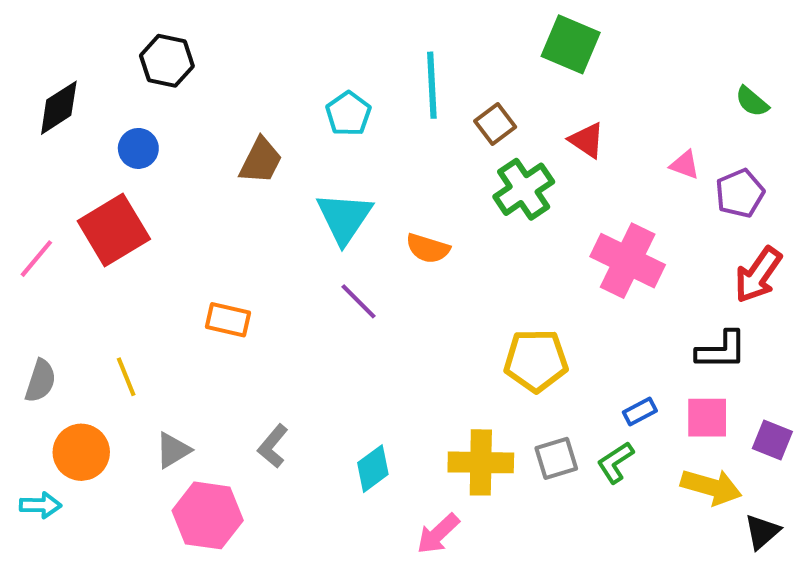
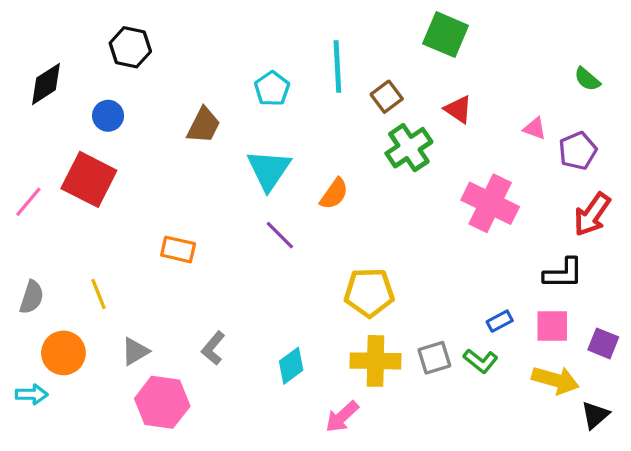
red square: (114, 230) -> (89, 179), turned -32
orange semicircle: (428, 248) -> (334, 194), turned -72
yellow pentagon: (536, 360) -> (369, 292), moved
green L-shape: (615, 462) -> (481, 361), turned -108

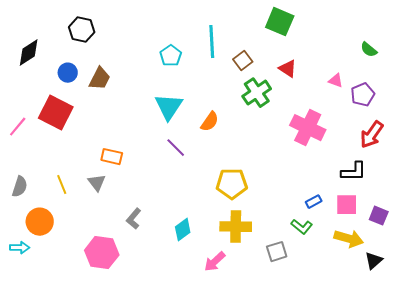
brown trapezoid: (204, 125) -> (100, 79), moved
gray triangle: (135, 351) -> (97, 183), moved, turned -36
gray square: (434, 358) -> (277, 252), moved

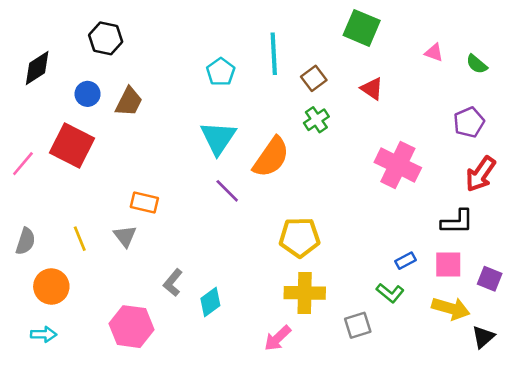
pink triangle: (336, 81) -> (434, 53), moved
green cross: (257, 93) -> (316, 120), moved, size x0.7
orange semicircle: (210, 122) -> (271, 157), size x1.6
cyan diamond: (183, 230) -> (210, 302), moved
cyan arrow: (20, 248) -> (44, 334), moved

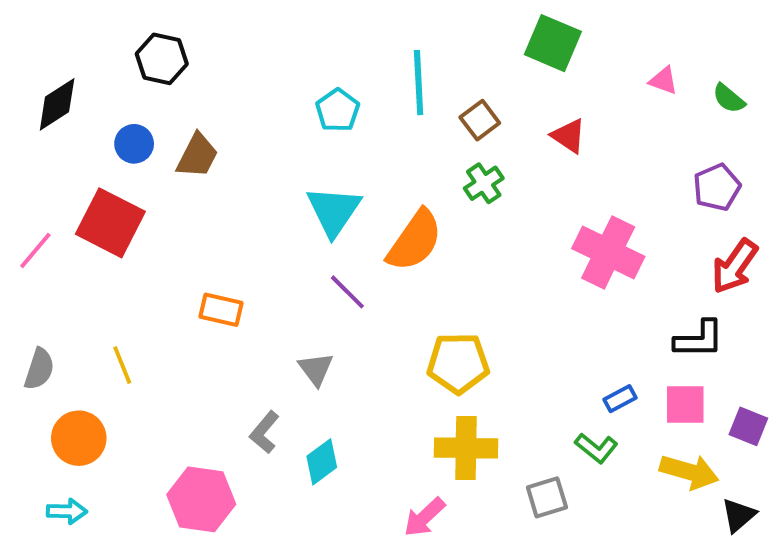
gray triangle: (125, 236) -> (316, 369), moved

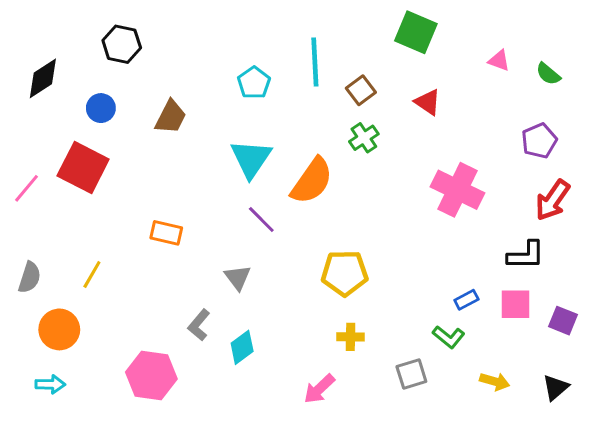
brown trapezoid: (197, 156) -> (171, 117), moved
yellow line: (122, 365) -> (92, 274), turned 52
yellow cross: (466, 448) -> (351, 337), size x0.6
yellow arrow: (689, 472) -> (495, 381), moved, size x0.7

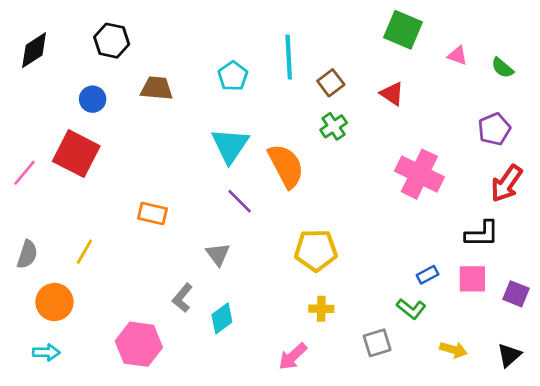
green square: (416, 32) -> (403, 30), moved
black diamond: (43, 78) -> (34, 50), moved
brown trapezoid: (171, 117) -> (157, 88), moved, turned -112
orange semicircle: (312, 181) -> (286, 166), turned -63

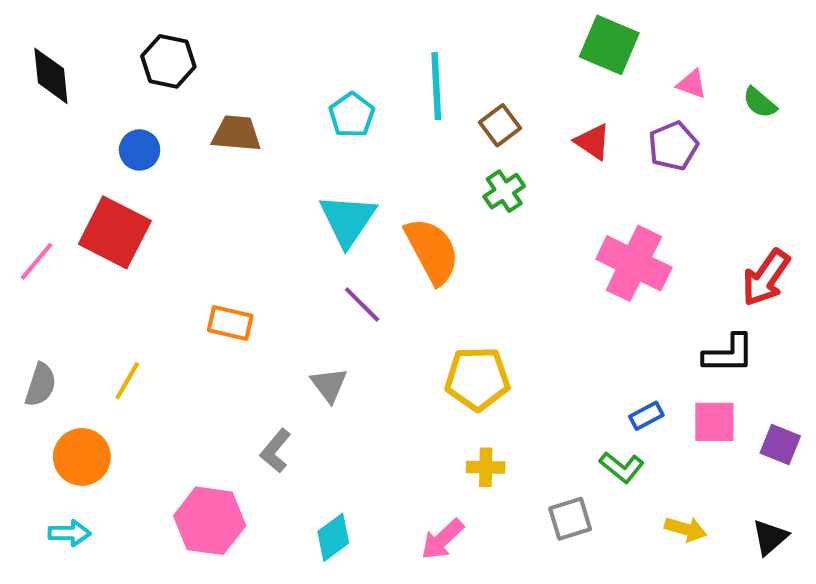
black diamond: (34, 50) -> (51, 76), turned -63
purple pentagon: (494, 129) -> (673, 146), moved
cyan diamond: (222, 318) -> (333, 537), moved

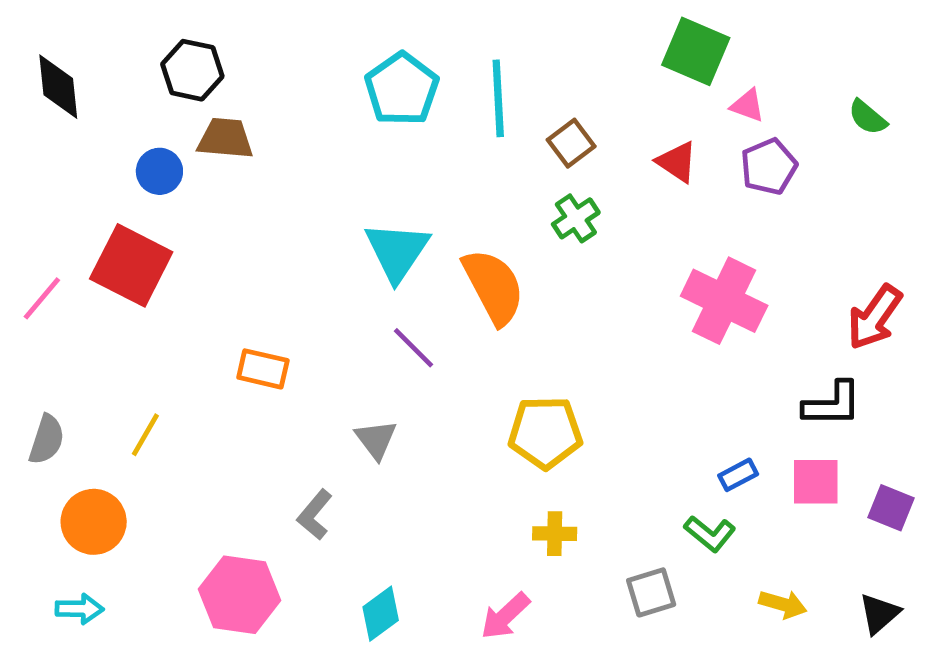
pink triangle: (692, 84) -> (748, 105), moved
cyan pentagon: (352, 115) -> (402, 89), moved, size x1.4
brown trapezoid: (236, 133) -> (225, 138), moved

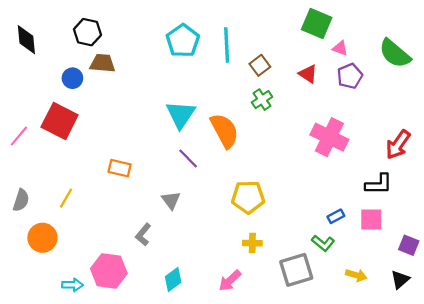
green semicircle: (868, 117) -> (395, 54), size x1.8
purple square: (891, 508) -> (409, 245), moved
gray square: (651, 592) -> (296, 270), size x1.5
cyan arrow: (79, 609) -> (72, 285), moved

